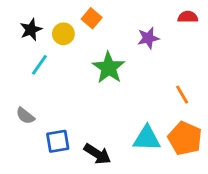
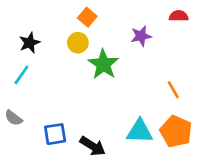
black star: (31, 30) -> (30, 43), moved
yellow circle: (63, 34) -> (78, 43), moved
cyan line: (39, 65) -> (21, 75), moved
gray semicircle: (25, 116) -> (13, 118), moved

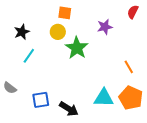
red semicircle: (179, 16) -> (133, 12), turned -64
orange square: (87, 17) -> (65, 13), turned -32
cyan line: (21, 75) -> (29, 56), moved

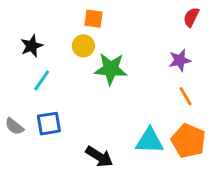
purple star: (105, 27) -> (180, 60), moved
green star: (77, 48) -> (111, 69), turned -30
blue square: (41, 100) -> (49, 124), moved

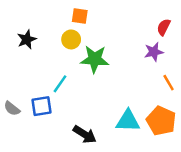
red semicircle: (191, 17) -> (164, 27), moved
cyan line: (42, 80) -> (60, 84), moved
orange line: (185, 96) -> (169, 83), moved

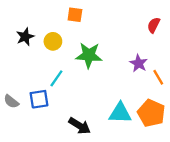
yellow circle: (71, 39) -> (53, 41), moved
purple star: (154, 52) -> (139, 63), moved, turned -30

